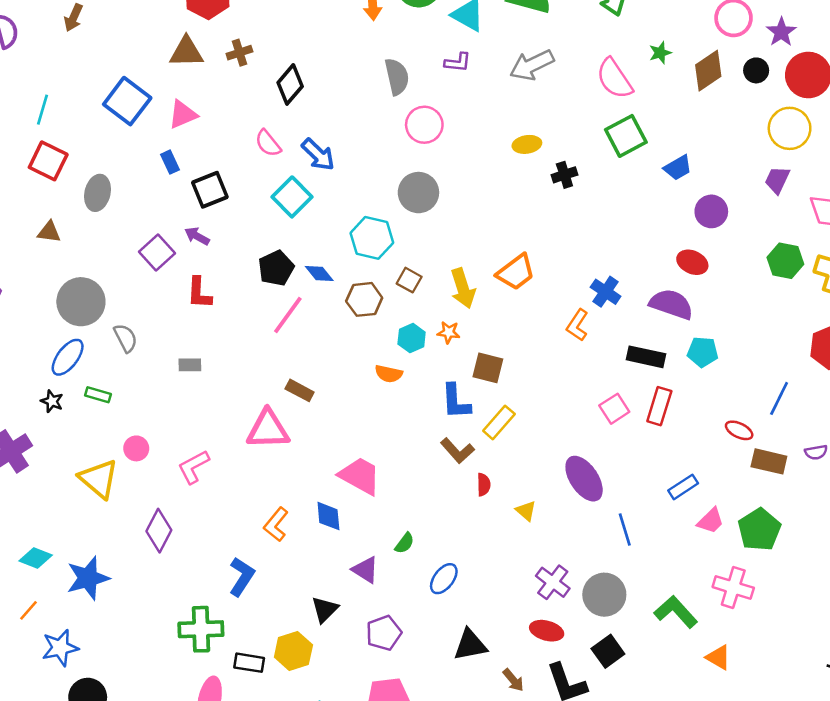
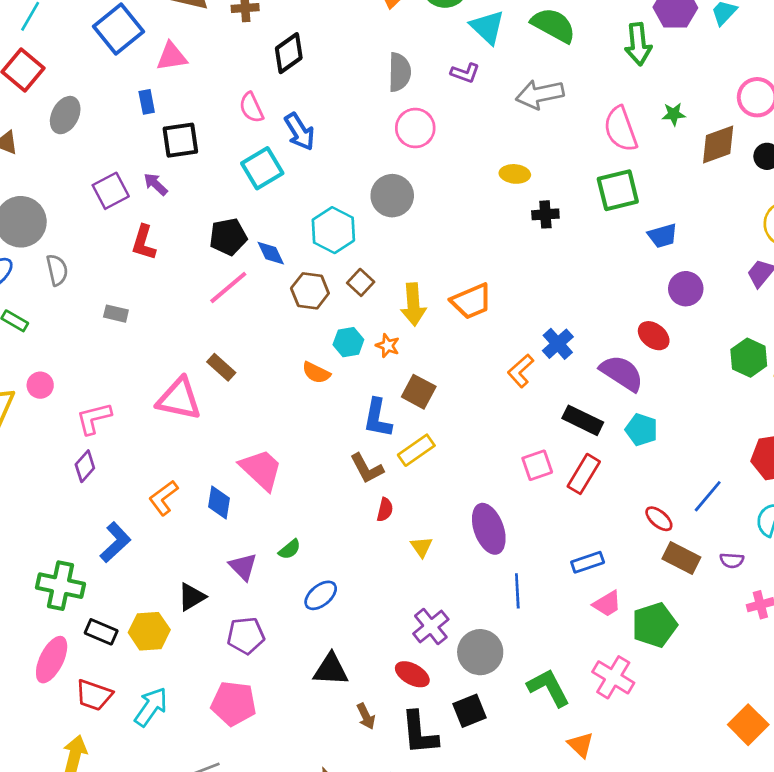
purple diamond: (159, 531) -> (85, 466), moved, size x0.7

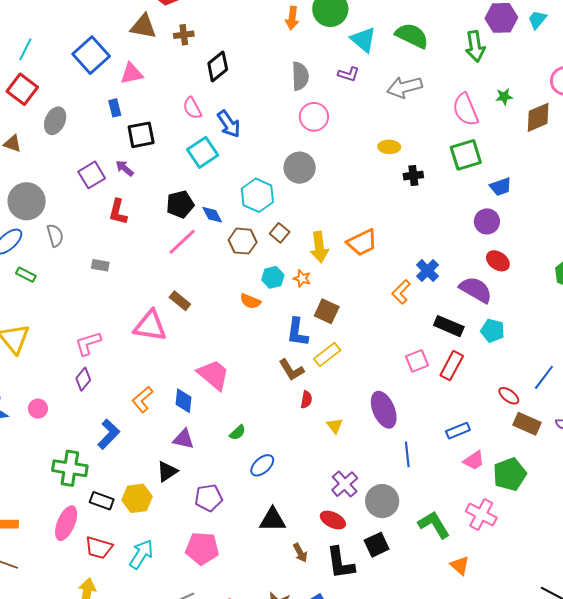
purple circle: (686, 289) -> (487, 221), moved
pink circle: (40, 385) -> (38, 409), moved
purple triangle: (243, 567) -> (184, 439), moved, turned -30

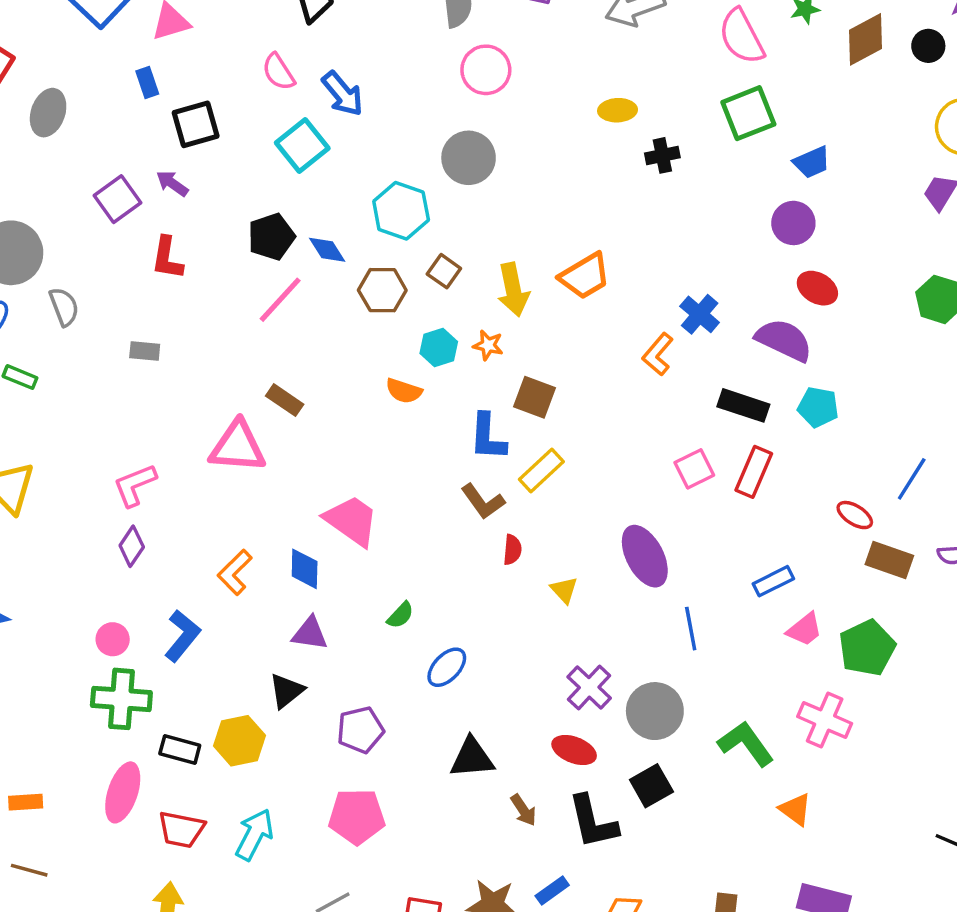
pink circle: (38, 409) -> (113, 639), moved

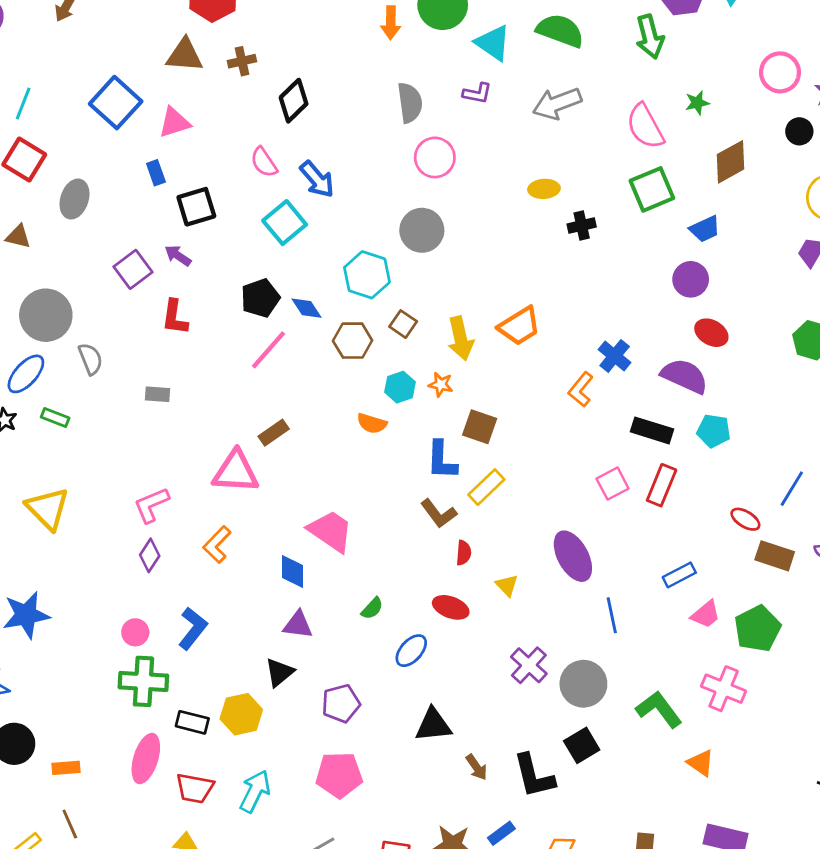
brown diamond: (866, 39) -> (730, 162), moved
brown rectangle: (285, 400) -> (274, 433), turned -68
orange L-shape: (235, 572) -> (217, 544), moved
red ellipse: (574, 750) -> (451, 607), moved
brown line: (29, 870) -> (70, 824), turned 52

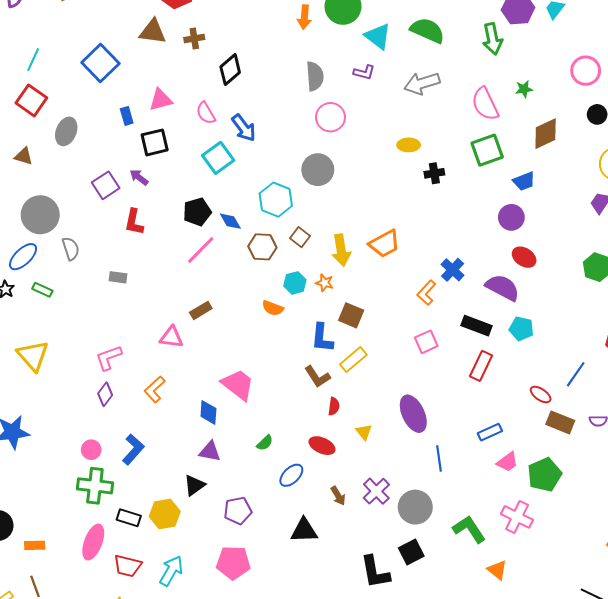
pink triangle: (174, 122) -> (161, 100), moved
pink triangle: (236, 472) -> (171, 337), size x0.7
pink square: (613, 484) -> (426, 342), moved
brown arrow: (476, 767) -> (338, 496), moved

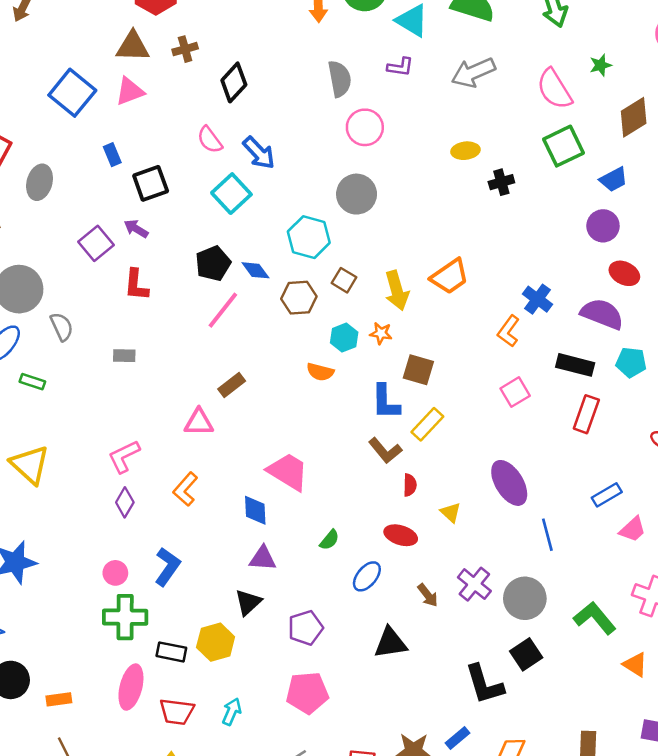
pink triangle: (161, 100) -> (130, 91), moved
cyan arrow: (171, 571) -> (232, 712), size x0.7

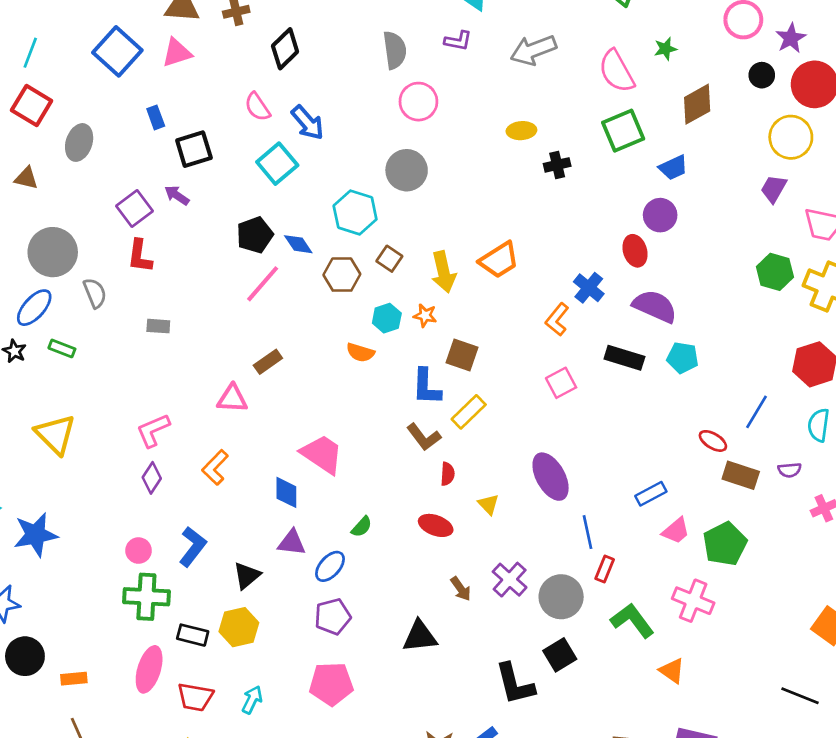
red ellipse: (624, 273) -> (635, 251), moved, turned 44
red L-shape: (136, 285) -> (140, 256), moved
red rectangle: (586, 414) -> (605, 569), moved, size x0.7
blue ellipse: (367, 576) -> (330, 566), moved
black triangle: (248, 602) -> (247, 576), moved

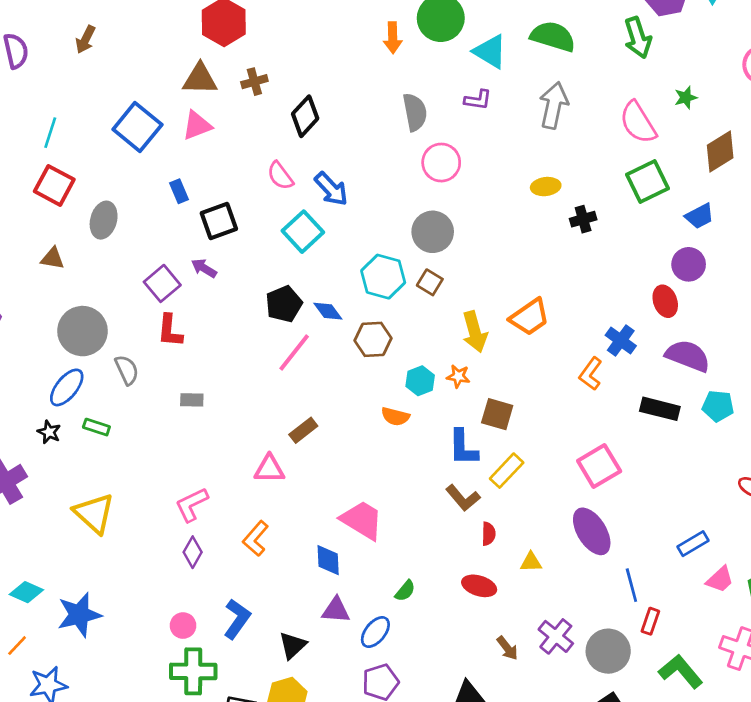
gray arrow: (533, 50) -> (554, 105), turned 126
brown square: (389, 259) -> (430, 282), moved
pink square: (561, 383) -> (599, 466), moved, size x1.4
yellow triangle: (488, 504) -> (531, 562), turned -45

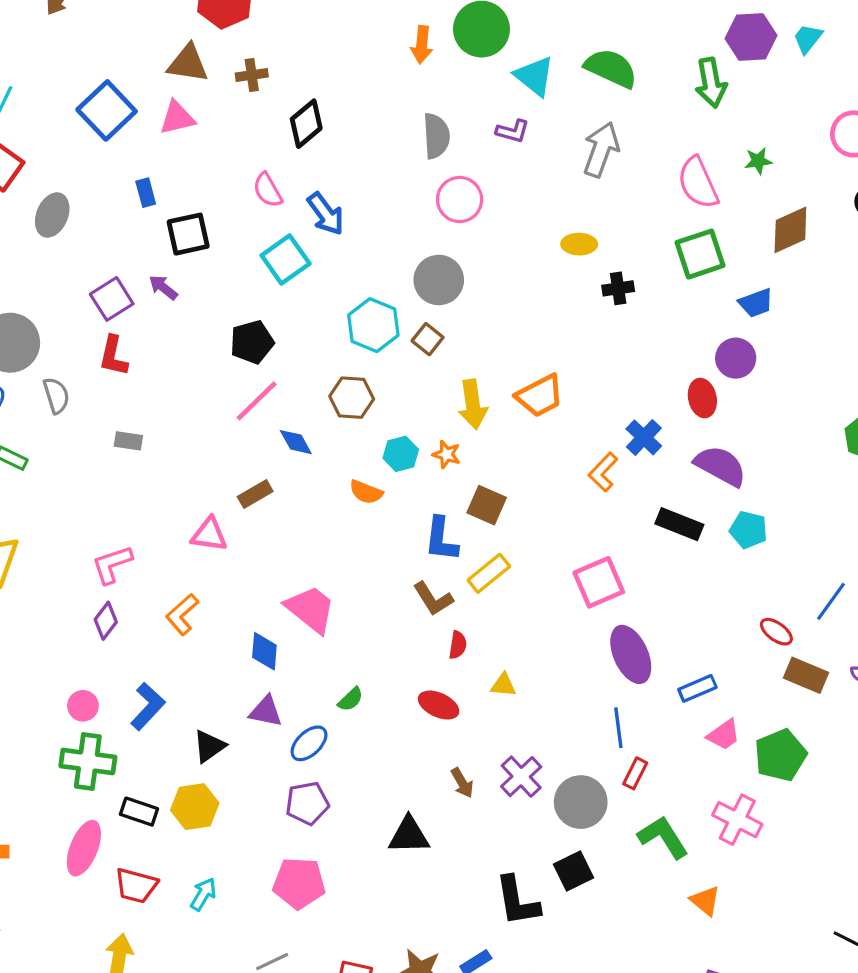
blue diamond: (328, 311) -> (296, 442), moved
purple ellipse: (592, 531) -> (631, 654), moved

